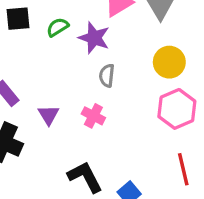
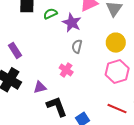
purple triangle: (49, 115) -> (40, 87), moved, turned 40
red line: (183, 169) -> (117, 109), turned -60

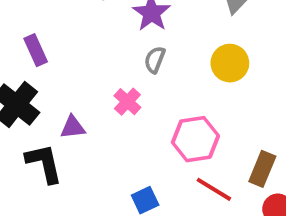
pink hexagon: (117, 71) -> (195, 139), moved
black L-shape: (57, 106) -> (44, 163), moved

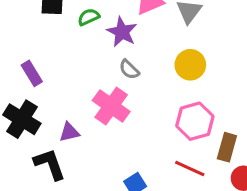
gray semicircle: (155, 60) -> (129, 69), turned -60
pink cross: (127, 102) -> (111, 106), size x1.6
pink hexagon: (195, 139) -> (195, 121), moved

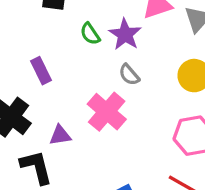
green semicircle: (89, 17) -> (90, 34), moved, turned -105
purple rectangle: (32, 73) -> (41, 71), moved

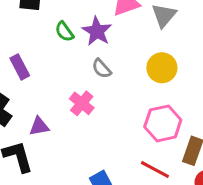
pink cross: (107, 112) -> (82, 103), size x0.7

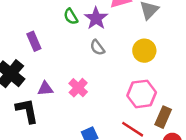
pink cross: (82, 103) -> (78, 88), moved

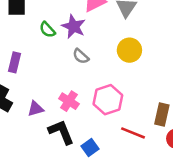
purple rectangle: (34, 41) -> (14, 62), turned 48
pink hexagon: (142, 94) -> (108, 100), moved
black L-shape: (27, 111) -> (61, 132), moved

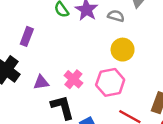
yellow circle: (129, 50) -> (123, 50), moved
gray semicircle: (81, 56) -> (116, 16), moved, turned 147

